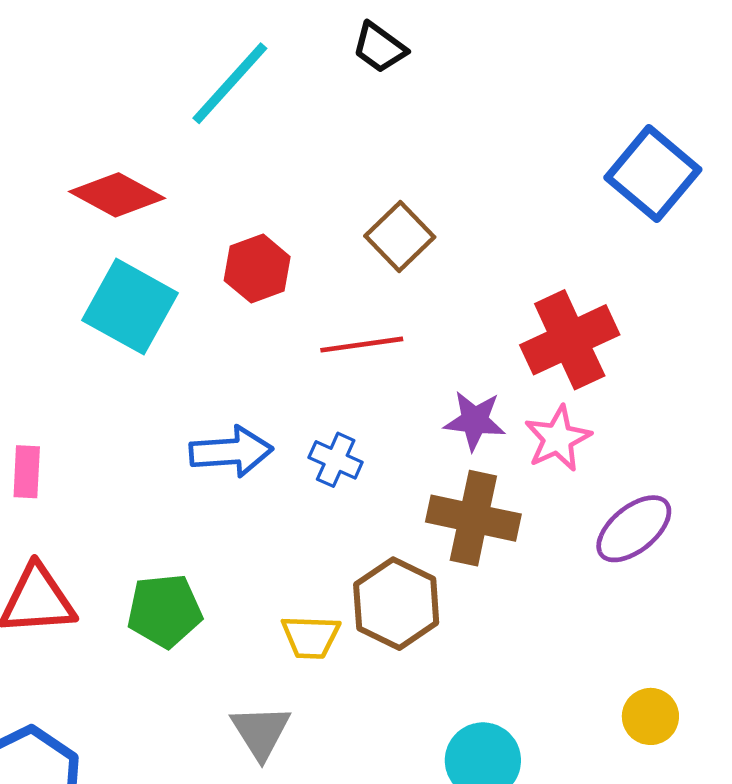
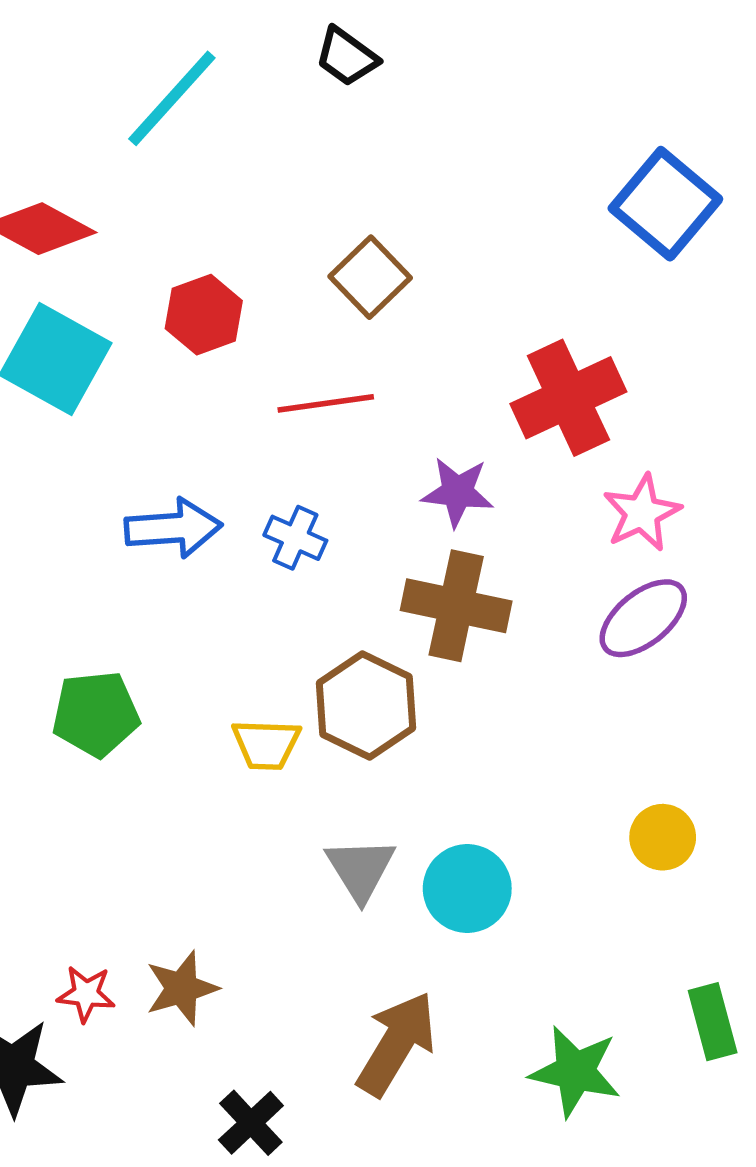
pink star: (558, 438) -> (642, 513), moved
gray triangle: (261, 732) -> (360, 869), moved

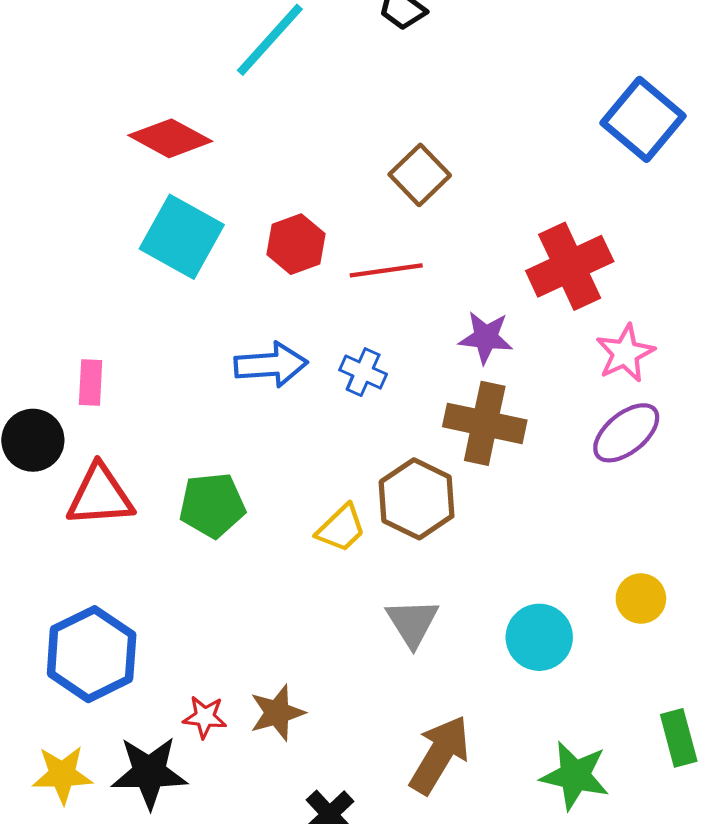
red hexagon: (204, 315) -> (296, 244), moved
yellow trapezoid: (266, 744) -> (341, 528), turned -46
cyan circle: (467, 888) -> (539, 637), moved

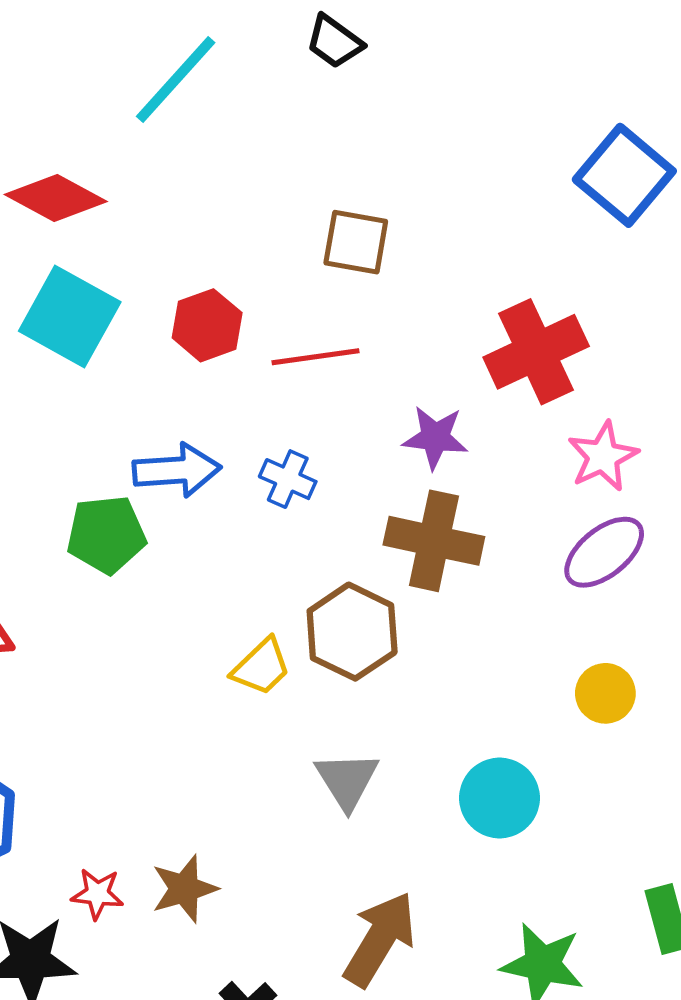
brown square: (420, 175) -> (356, 242), turned -36
green pentagon: (212, 505) -> (106, 535), moved
yellow circle: (641, 598) -> (605, 693), moved

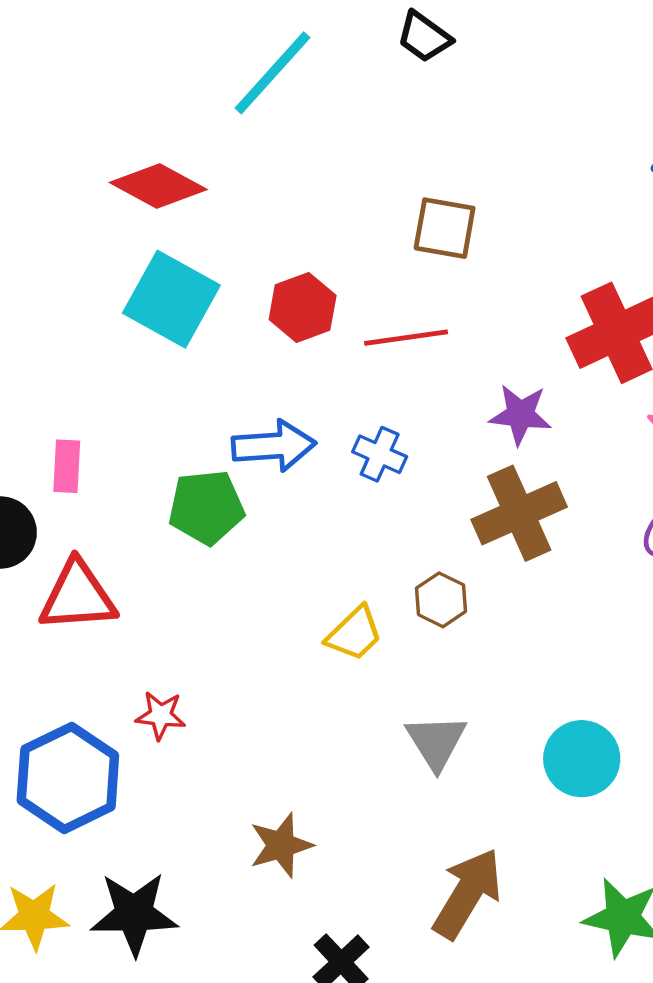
brown cross: (434, 541) -> (519, 513), turned -36
brown hexagon: (352, 632) -> (441, 600), size x0.6
red star: (97, 894) -> (161, 715), moved

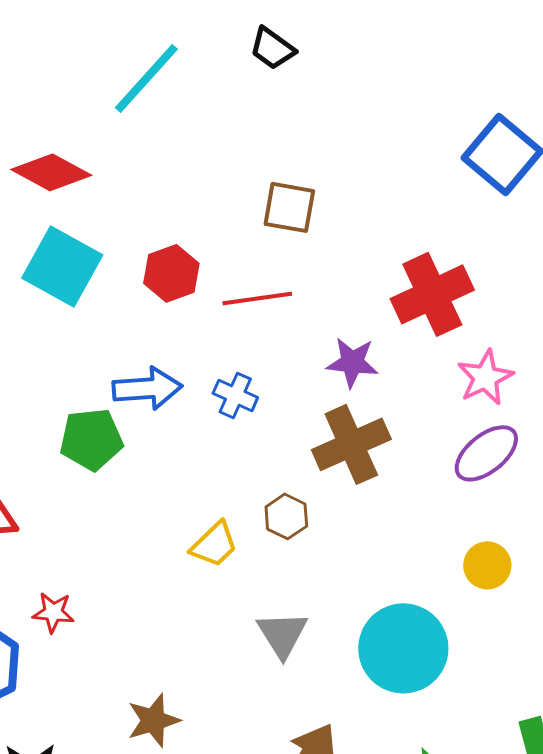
cyan circle: (582, 759) -> (403, 648), size x1.4

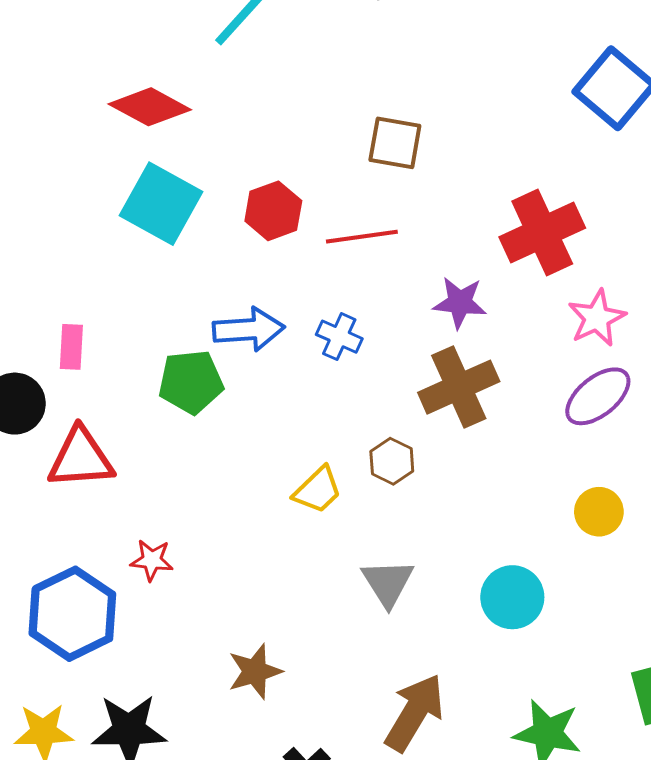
cyan circle: (403, 648) -> (512, 597), size x0.7

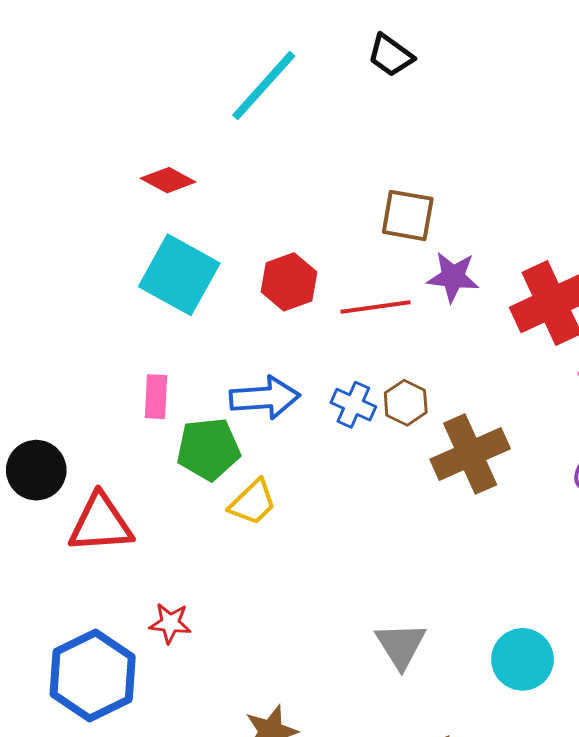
red diamond: (150, 107) -> (168, 180), size x0.7
purple star: (460, 303) -> (453, 277), moved
pink rectangle: (71, 347) -> (156, 397), moved
brown hexagon: (392, 461) -> (406, 403), moved
yellow trapezoid: (318, 490) -> (253, 502), moved

